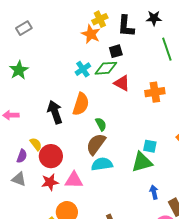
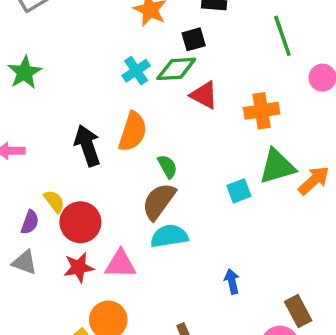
cyan square: (150, 146) -> (239, 191), moved, turned -32
green triangle: (142, 162) -> (277, 166), moved
blue arrow: (154, 192) -> (232, 281), moved

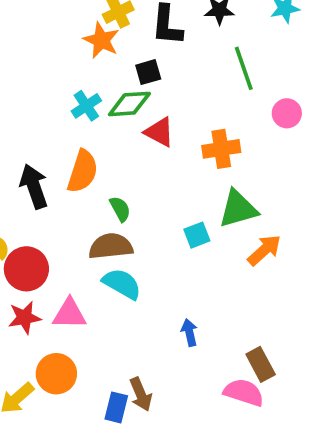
orange arrow: (314, 180) -> (264, 250), moved
brown semicircle: (159, 201) -> (111, 246), turned 48
cyan semicircle: (169, 236) -> (122, 284), turned 39

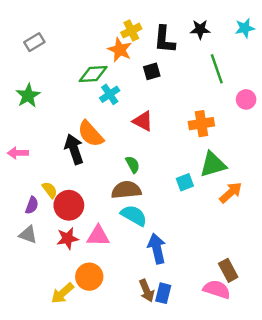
green diamond: (129, 104) -> (93, 74), moved
red triangle: (159, 132) -> (143, 121), moved
orange semicircle: (83, 171) -> (91, 134), moved, turned 120
blue arrow: (189, 333) -> (157, 249), moved, size x1.6
blue rectangle: (116, 407) -> (163, 293), moved

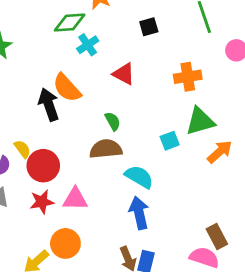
black square: (152, 71) -> (149, 27), moved
cyan semicircle: (134, 215) -> (139, 177), moved

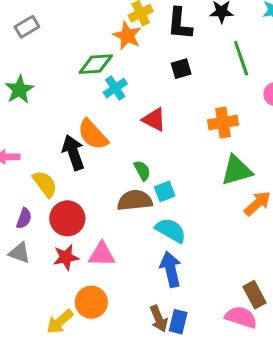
cyan square: (170, 141) -> (165, 191), moved
yellow semicircle: (22, 149) -> (45, 184), moved, size x1.4

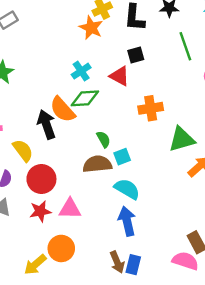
green diamond: (96, 64) -> (85, 98), moved
red triangle: (154, 120) -> (120, 76), moved
orange cross: (223, 123) -> (151, 108), moved

